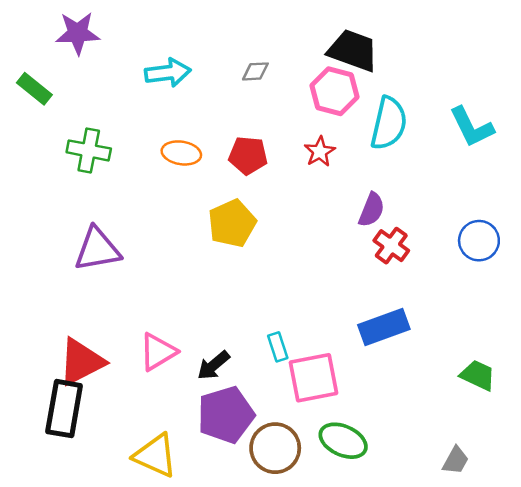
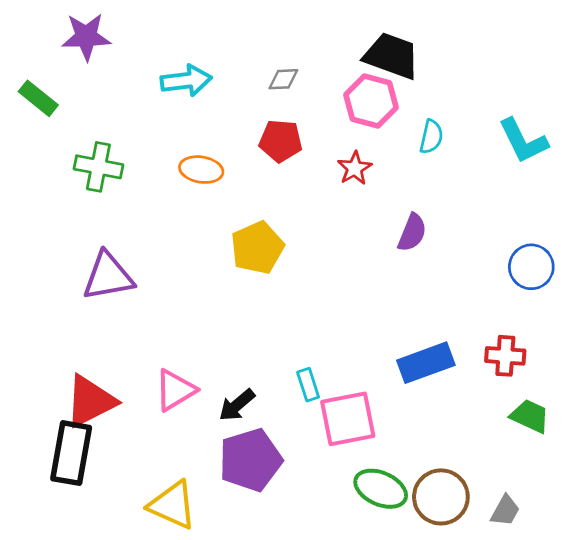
cyan semicircle: (389, 123) -> (431, 137), size x0.6
red pentagon: (248, 155) -> (281, 141), moved
red cross: (391, 246) -> (505, 356), moved, turned -32
brown circle: (275, 448) -> (441, 497), moved

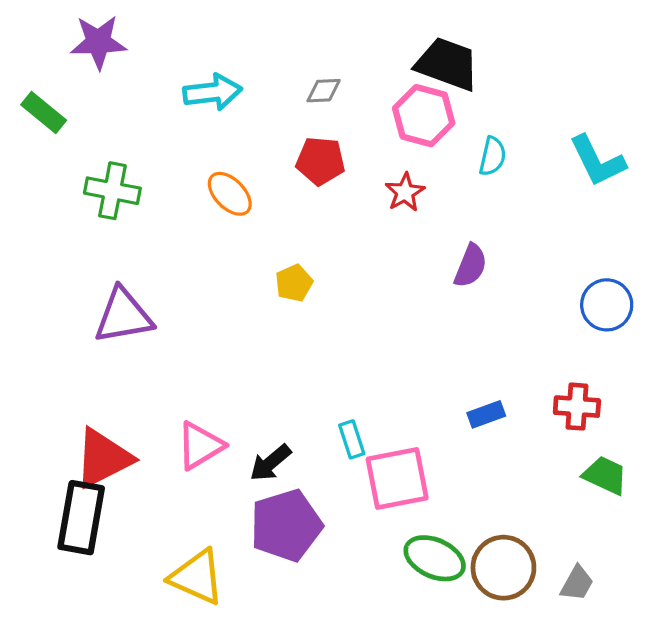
orange ellipse: (201, 170) -> (230, 194), turned 36
yellow pentagon: (257, 248) -> (294, 283), size x0.6
blue rectangle: (426, 363) -> (486, 414), size x0.6

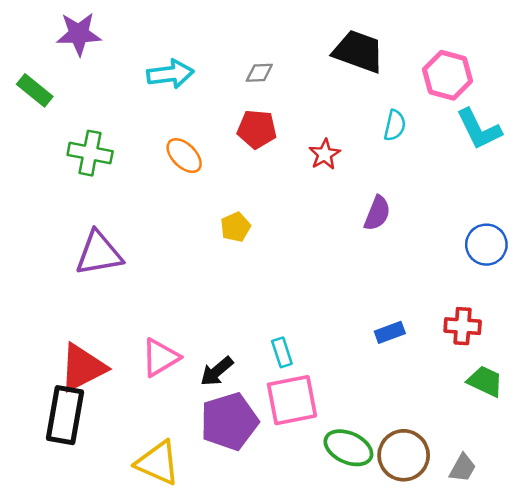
pink hexagon: (424, 116) -> (448, 75), moved
pink square: (397, 478) -> (292, 400), moved

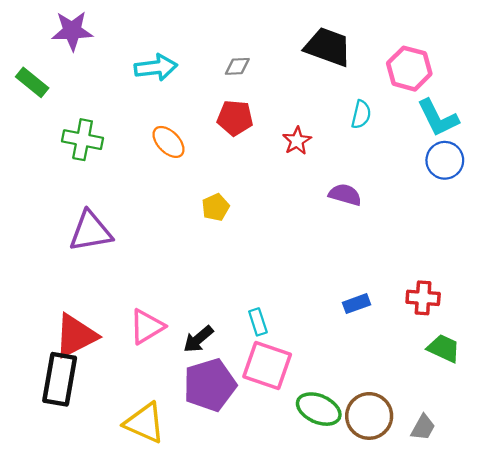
purple semicircle: (377, 213) -> (345, 195), turned -96
blue circle: (486, 245) -> (445, 160), moved
pink square: (292, 400) -> (267, 365), turned 30

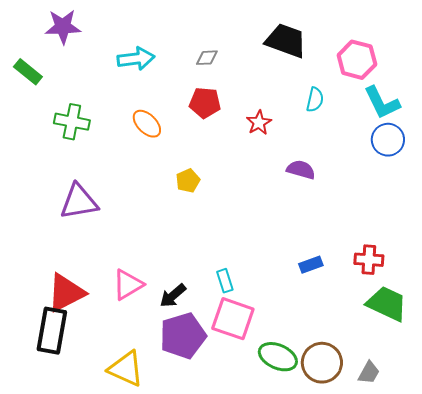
green trapezoid: (444, 348) -> (387, 304), size x1.4

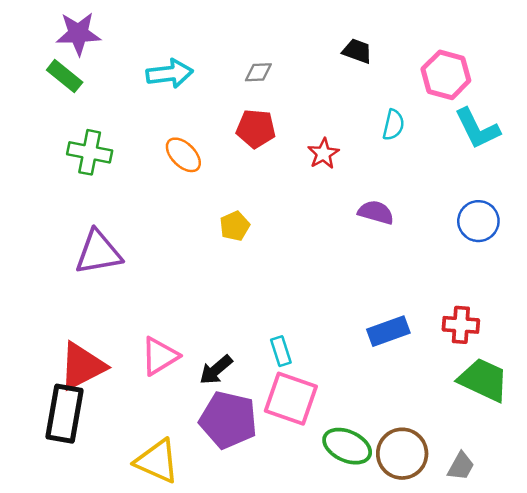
black trapezoid: (286, 41) -> (357, 51), size x0.6
green rectangle: (28, 72) -> (65, 76), moved
blue circle: (388, 140) -> (478, 221), moved
blue rectangle: (311, 265) -> (388, 331), size x1.4
purple pentagon: (183, 336) -> (228, 420), turned 30

